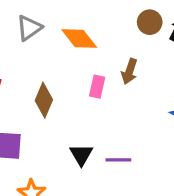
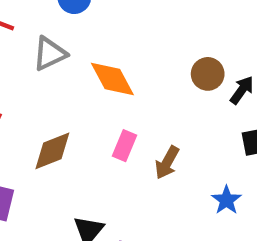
brown arrow: (129, 71) -> (167, 163), moved
brown diamond: (44, 100) -> (52, 151), turned 36

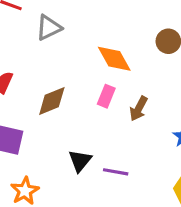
orange diamond: (112, 79) -> (114, 59), moved

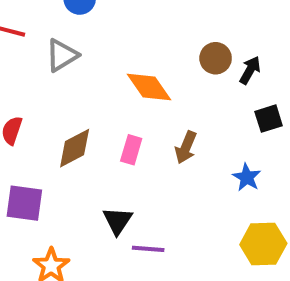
pink rectangle: (106, 96) -> (131, 150), moved
purple line: (116, 172) -> (148, 249), moved

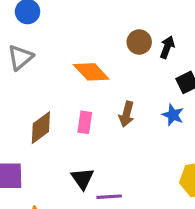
blue star: (247, 177) -> (173, 115), moved

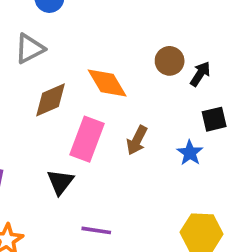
pink rectangle: (85, 122) -> (87, 139), size x1.6
brown diamond: (41, 128) -> (51, 100), moved
black triangle: (82, 179) -> (60, 182), moved

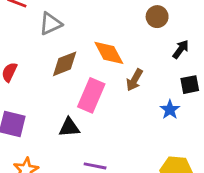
brown circle: (170, 61) -> (157, 17), moved
brown arrow: (137, 140) -> (134, 80), moved
black triangle: (60, 182) -> (69, 127), turned 45

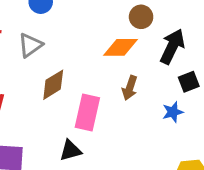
black arrow: (181, 49) -> (172, 46), size x1.6
orange diamond: (109, 53) -> (121, 47), moved, turned -52
blue star: (170, 110) -> (173, 112), turned 30

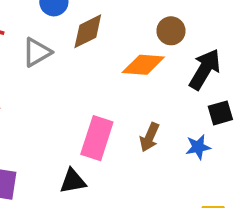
brown diamond: (53, 85) -> (88, 31), moved
brown arrow: (130, 88) -> (149, 137), moved

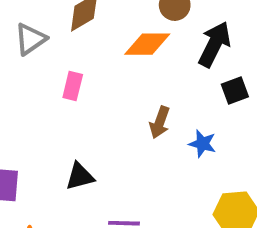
pink rectangle: (97, 138) -> (73, 86), moved, size x0.6
blue star: (198, 147) -> (202, 144), moved, turned 30

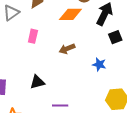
brown arrow: (160, 122) -> (67, 49), moved, turned 49

